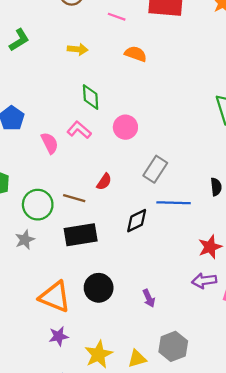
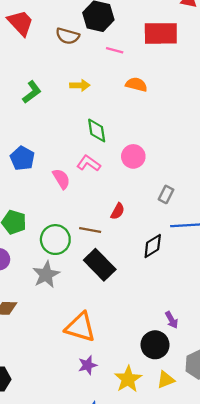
green L-shape: (19, 40) -> (32, 92), moved
gray rectangle: (155, 169) -> (166, 194), size x0.7
black rectangle: (81, 235) -> (100, 265), turned 60
gray star: (25, 240) -> (46, 275), size x1.4
black circle: (99, 288) -> (155, 345), moved

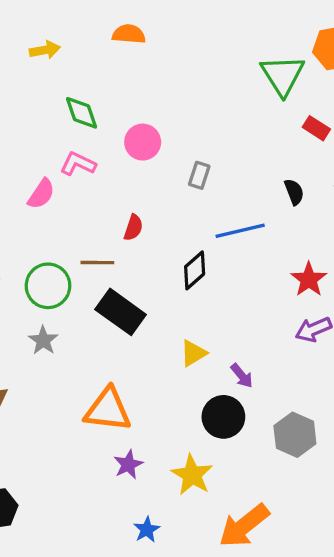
pink semicircle: (61, 179) -> (41, 194), turned 75
gray rectangle: (166, 194) -> (199, 175), moved
gray star: (46, 275) -> (43, 340), size x0.7
yellow triangle: (166, 380) -> (193, 353), moved

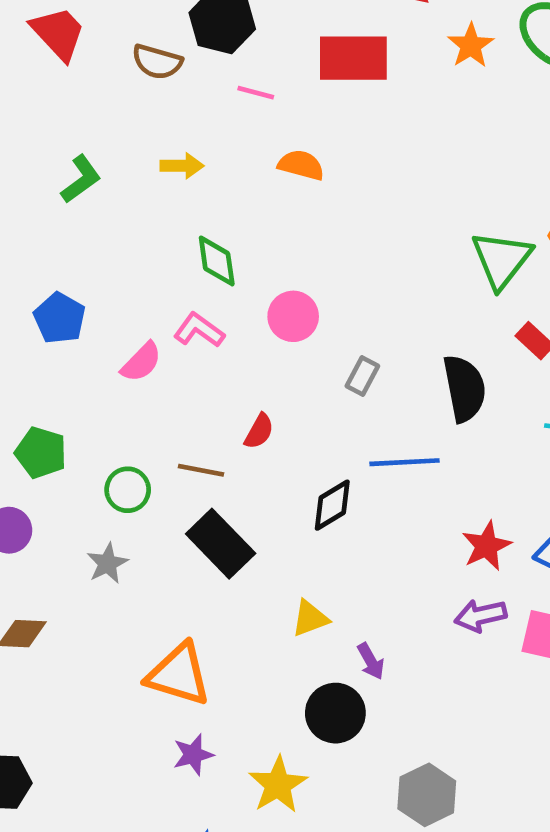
black semicircle: (294, 192) -> (464, 388), moved, size x1.8
green circle: (48, 286) -> (128, 490), size x0.7
gray hexagon: (295, 435) -> (427, 795), moved

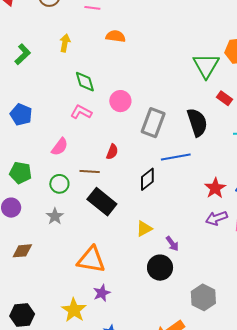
yellow arrow: (182, 166) -> (65, 43), turned -72
pink semicircle: (141, 362) -> (60, 147), moved
gray rectangle: (362, 376) -> (153, 123), size x1.8
yellow star: (278, 785) -> (74, 310), moved

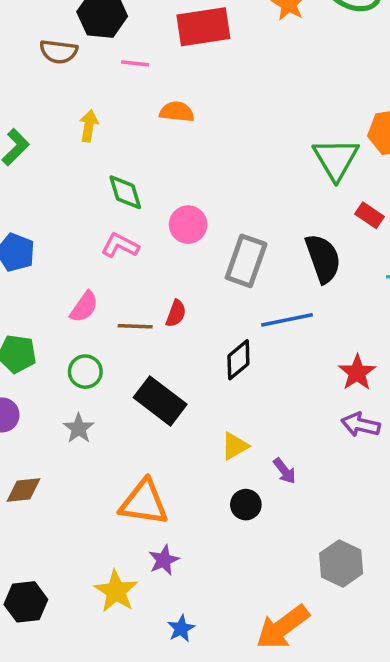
brown line: (90, 172) -> (135, 326), moved
purple arrow: (216, 218) -> (361, 425), turned 35
black circle: (160, 268) -> (246, 505), moved, size x0.7

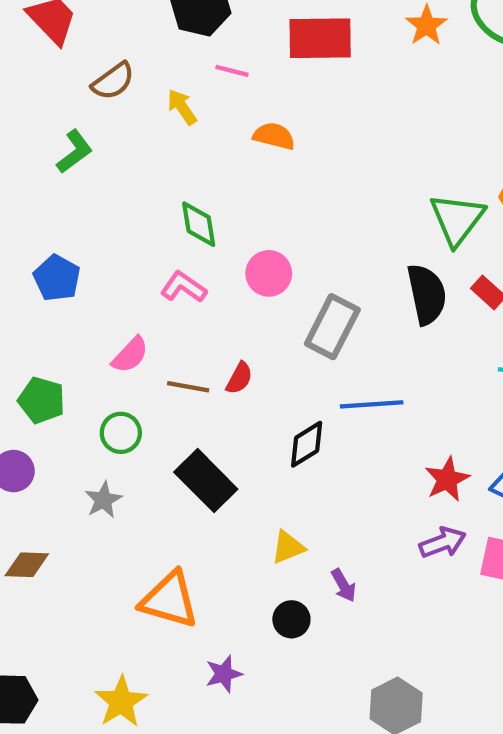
brown semicircle: (59, 52) -> (113, 81), moved, turned -51
yellow arrow: (89, 126) -> (182, 107), moved, turned -52
black semicircle: (323, 258) -> (427, 294), moved
purple arrow: (361, 425) -> (443, 543), turned 138
purple star: (164, 560) -> (224, 674), moved

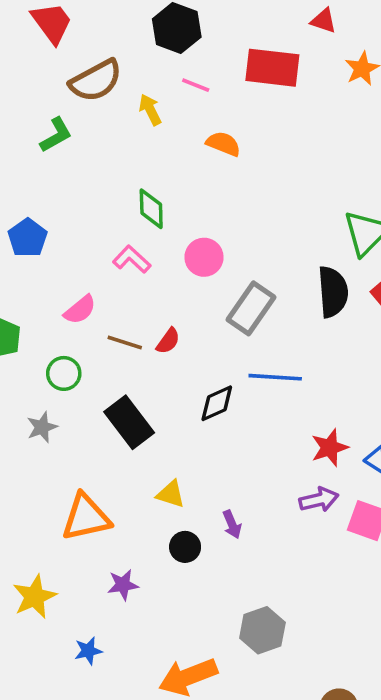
brown semicircle: (113, 81) -> (96, 81), size x1.4
yellow triangle: (288, 547) -> (171, 494), moved, turned 32
orange triangle: (169, 600) -> (86, 517), turned -36

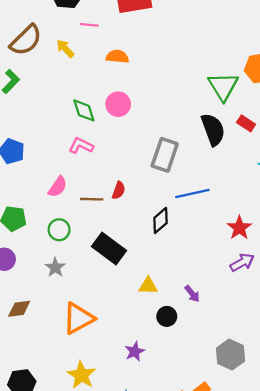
pink circle: (204, 257) -> (118, 104), moved
orange triangle: (86, 517) -> (78, 318), moved

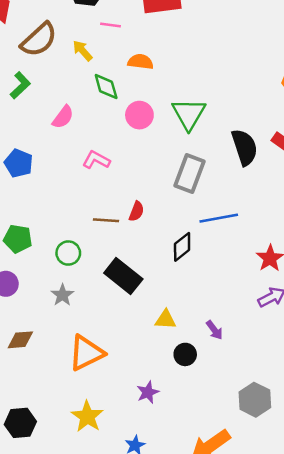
green triangle: (223, 86) -> (189, 114), moved
green diamond: (84, 110) -> (106, 86), moved
pink semicircle: (58, 187) -> (63, 117), moved

